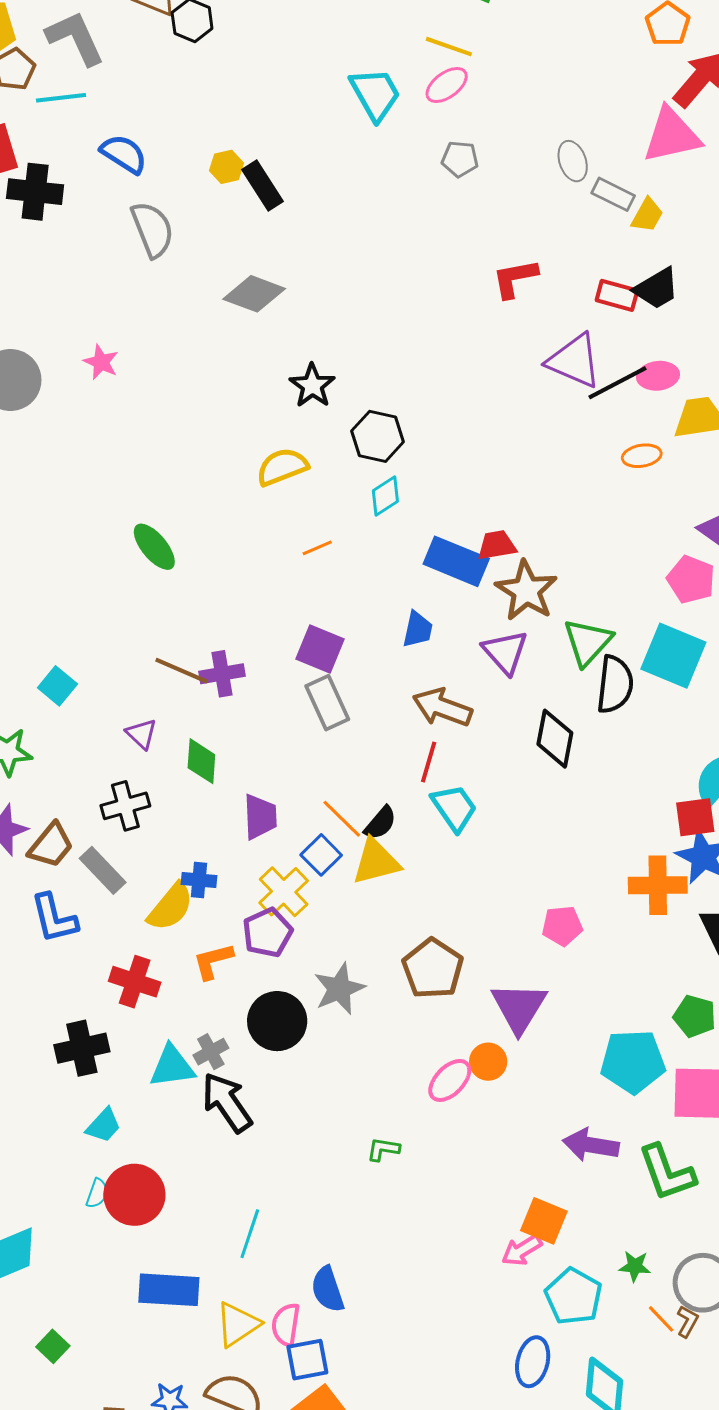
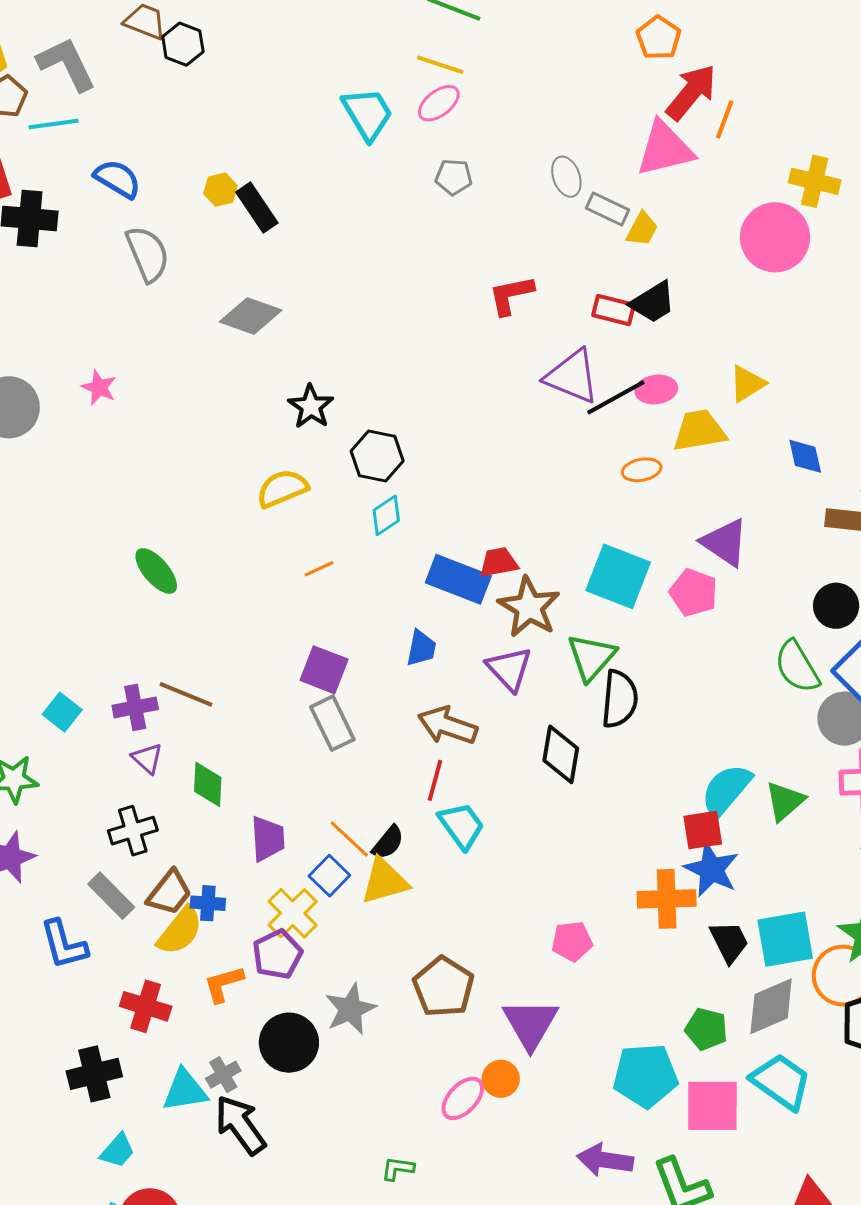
cyan square: (673, 656) -> (618, 576), moved
purple cross: (222, 674) -> (135, 707), moved
brown trapezoid: (51, 845) -> (169, 893), moved

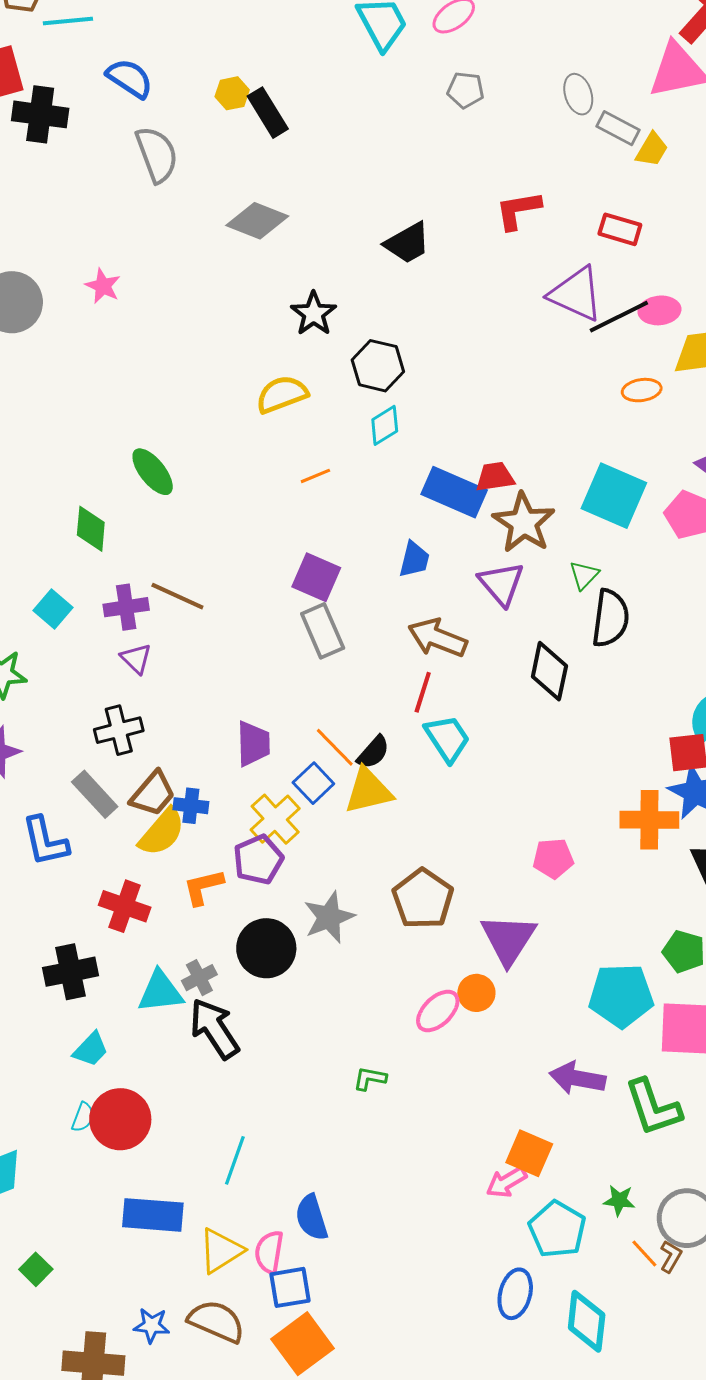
black trapezoid: (653, 302) -> (407, 243), moved
green triangle: (591, 657) -> (584, 575), size x0.6
green diamond: (208, 784) -> (91, 529), moved

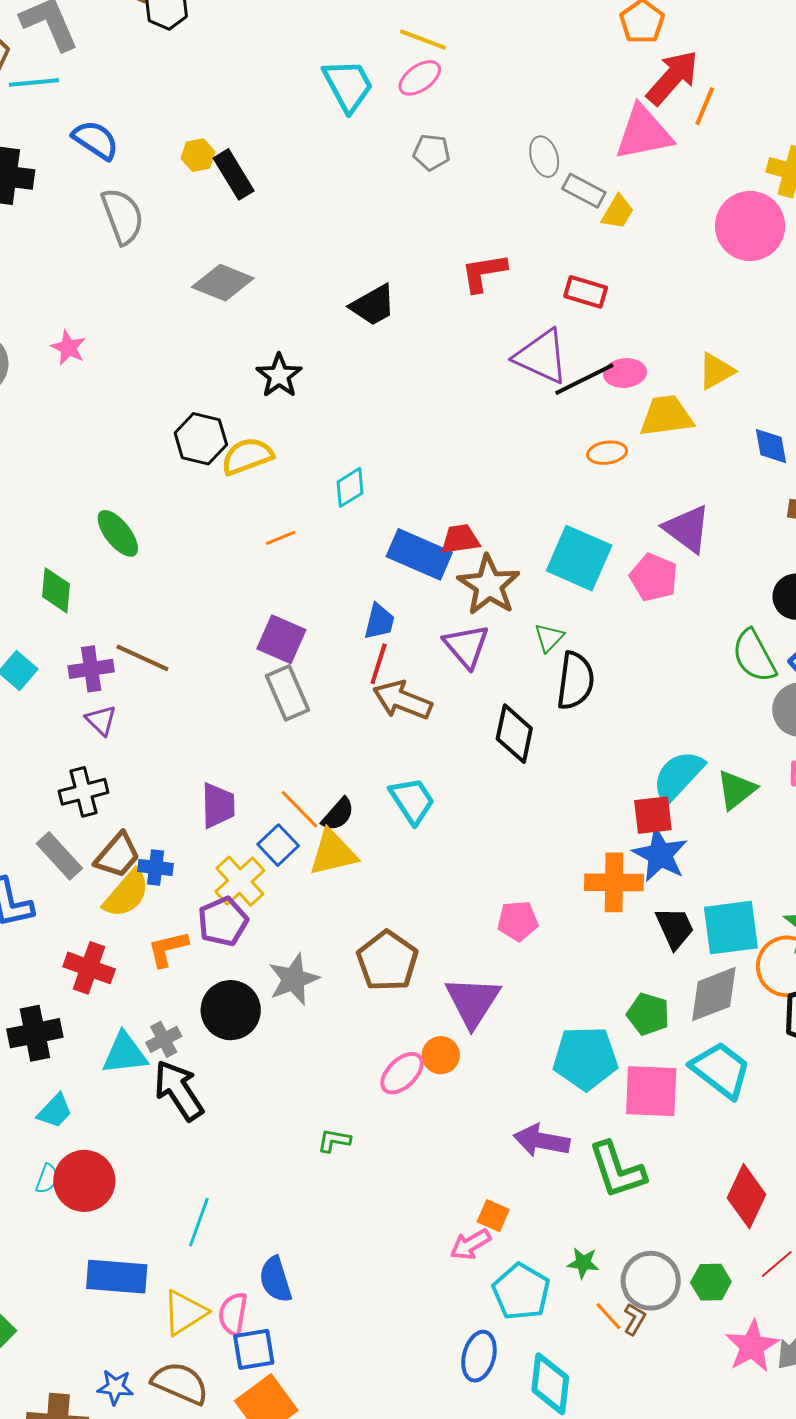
black hexagon: (378, 366) -> (201, 439), moved
red line: (423, 692) -> (379, 664), moved
orange square: (529, 1153) -> (493, 1216), size x0.7

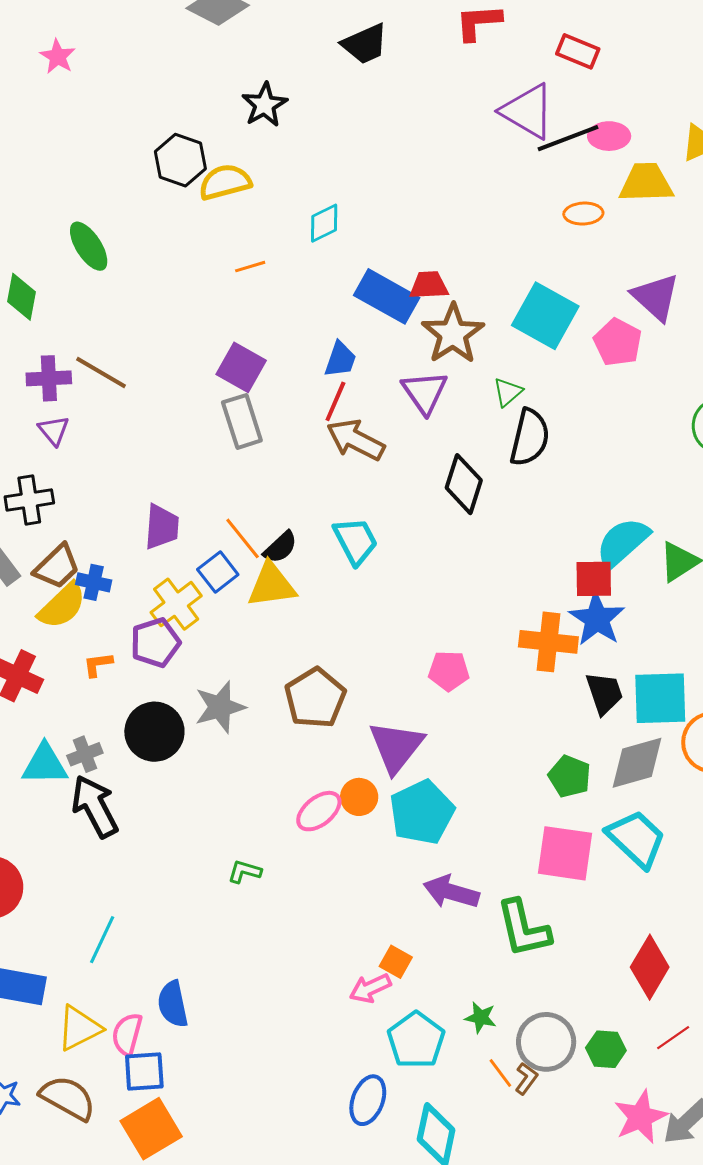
orange L-shape: (168, 949) -> (98, 664), size x0.7
cyan pentagon: (585, 1058) -> (422, 812), moved, turned -30

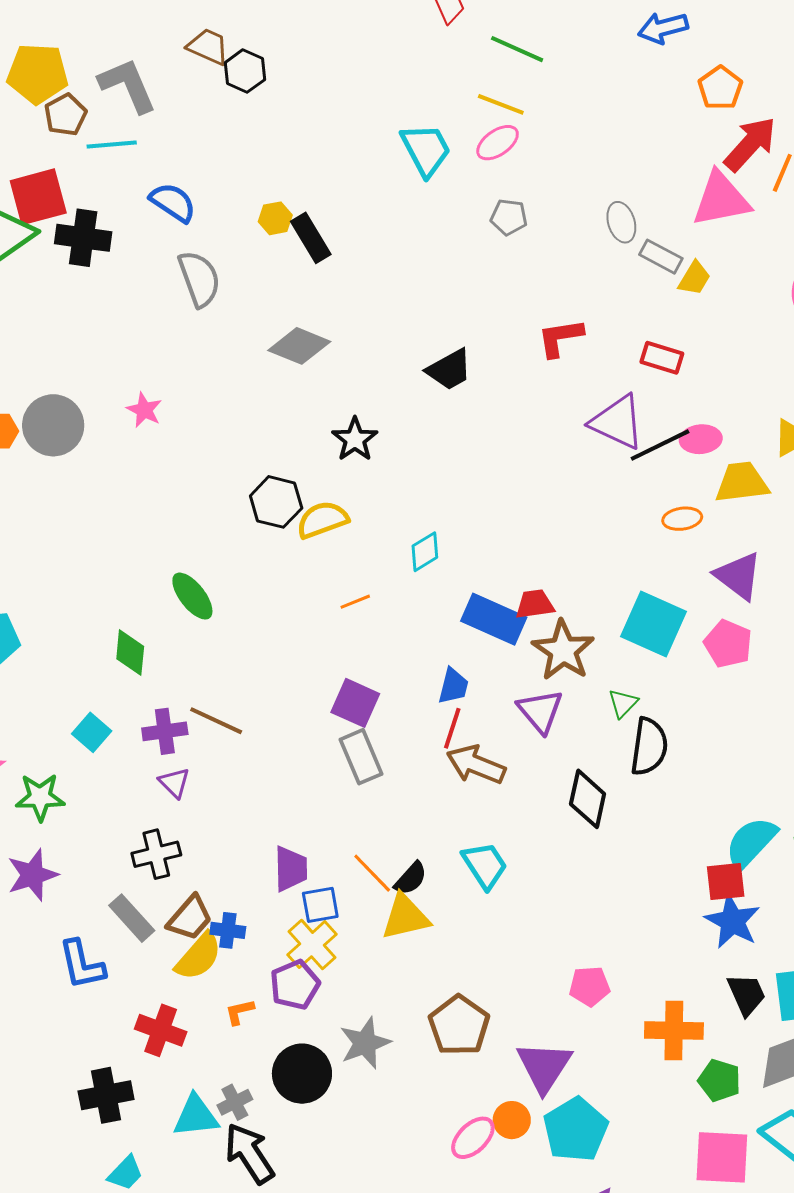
purple triangle: (656, 297) -> (738, 576), moved
blue square: (218, 572) -> (320, 905), moved, turned 33
orange cross: (548, 642) -> (674, 1031), moved

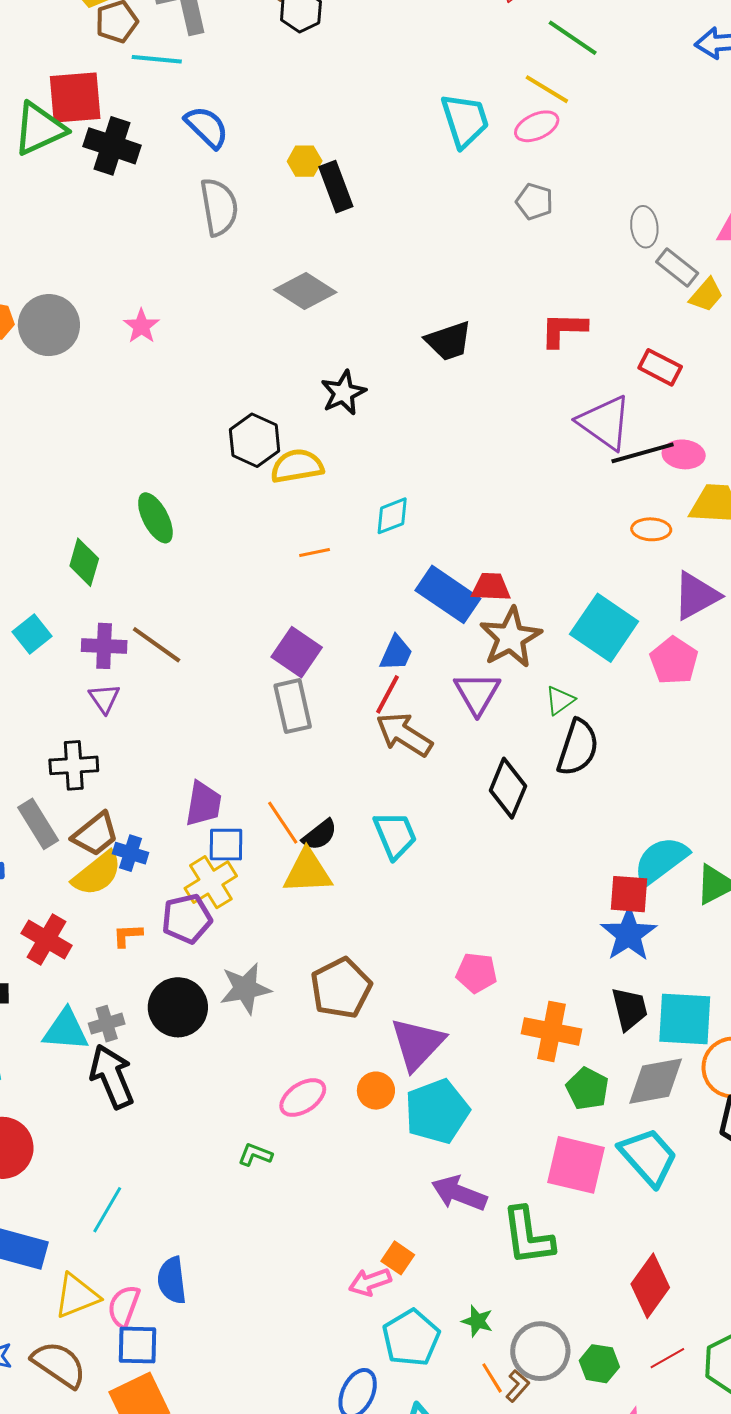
purple triangle: (738, 576) -> (696, 596), turned 44
pink ellipse: (473, 1138) -> (303, 1098), moved

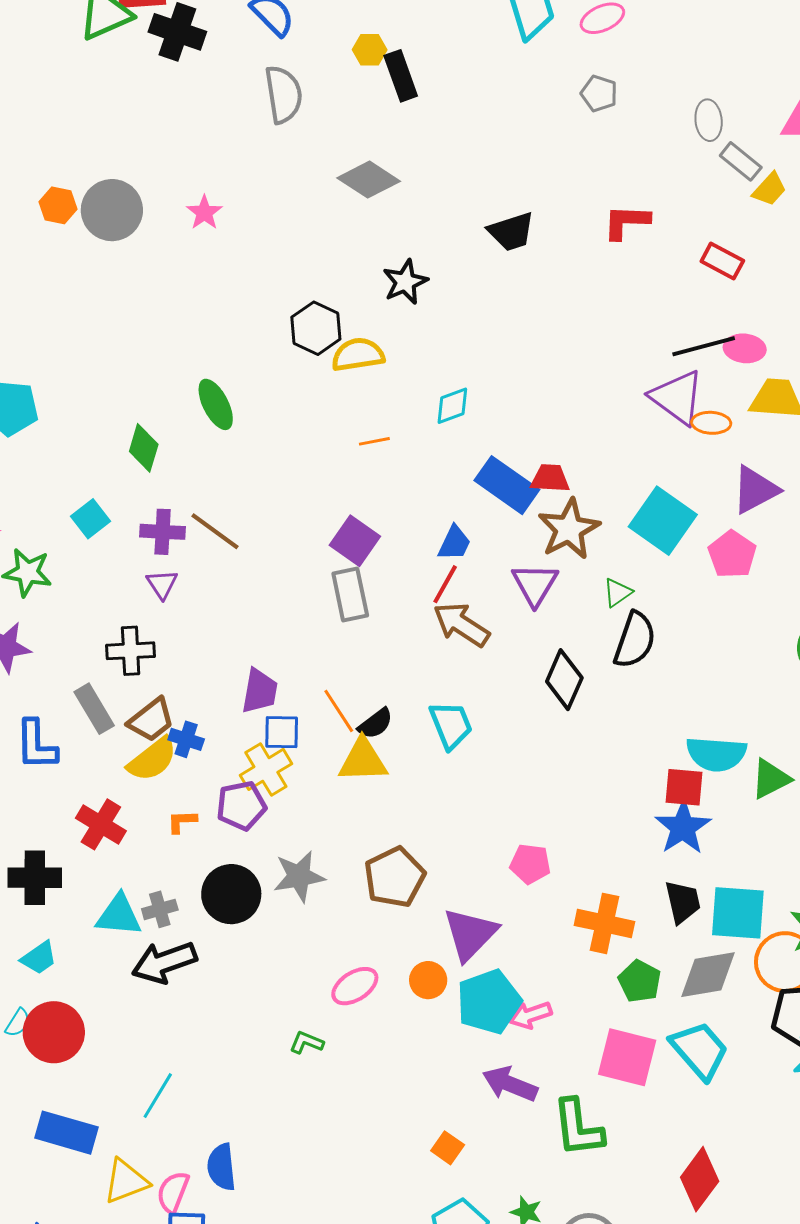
purple triangle: (605, 423) -> (677, 397), moved
cyan semicircle: (661, 860) -> (716, 754), turned -140
black arrow: (112, 1076) -> (164, 962), turned -88
pink arrow: (370, 1282) -> (531, 1015), moved

